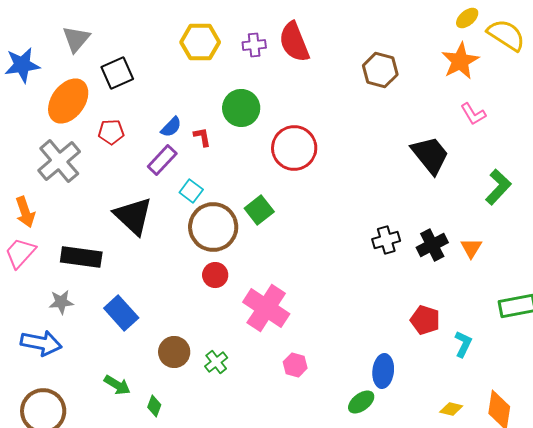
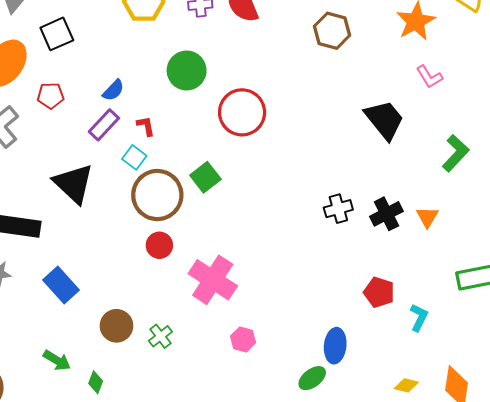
red L-shape: (202, 137) -> (146, 126), moved

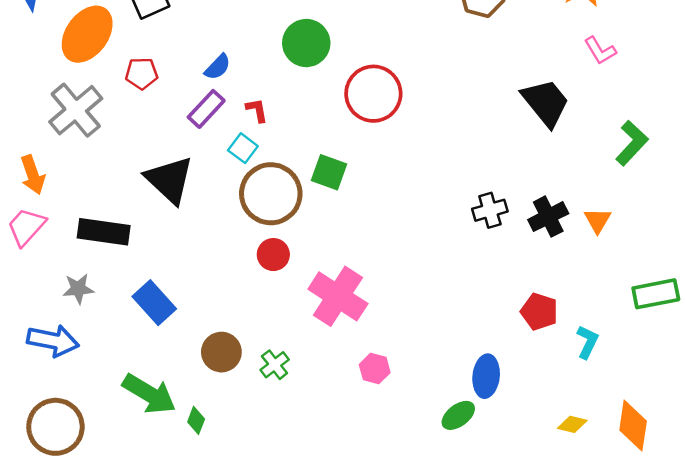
green square: (205, 177) -> (329, 172), turned -32
green arrow: (57, 360) -> (149, 394), size x1.6

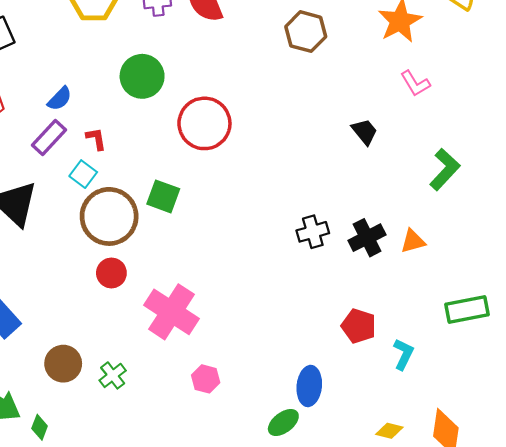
black trapezoid: (546, 103) -> (365, 132), size x0.6
orange triangle: (598, 220) -> (413, 241), turned 44

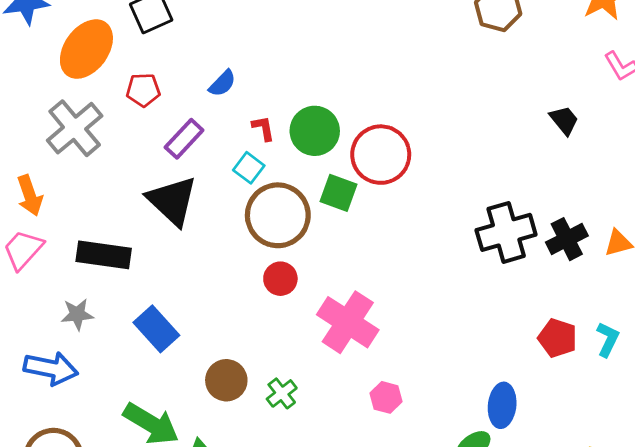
green circle: (142, 76) -> (315, 131), moved
red circle: (204, 123) -> (381, 155), moved
purple rectangle: (49, 138) -> (184, 139), moved
black cross: (313, 232) -> (506, 232), size x1.6
cyan L-shape: (403, 354) -> (608, 339), moved

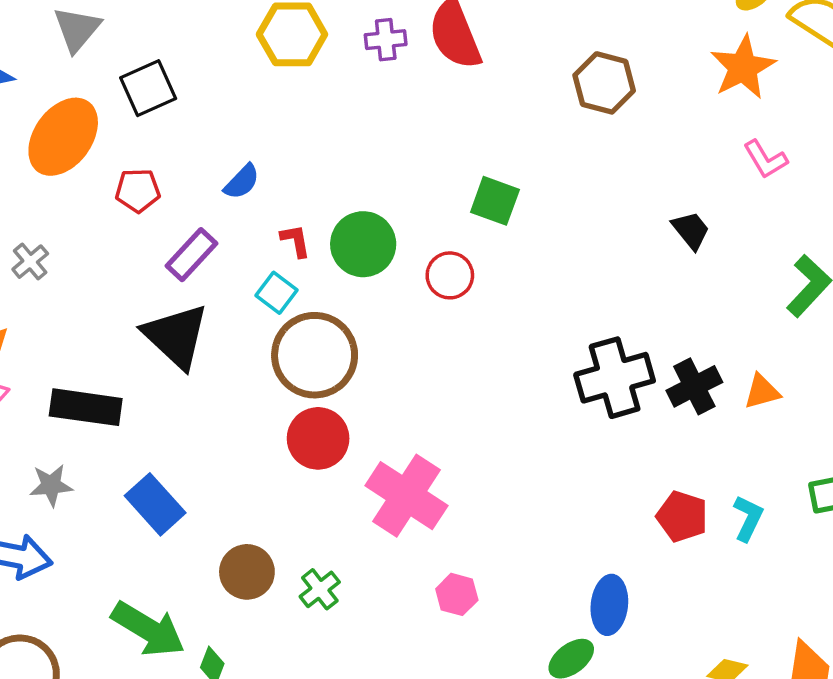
gray cross: (75, 128) -> (30, 262), moved, size x0.5
red circle: (381, 155) -> (450, 275), size x0.6
green square: (338, 193) -> (495, 201), moved
red circle: (280, 279) -> (318, 438), size x1.4

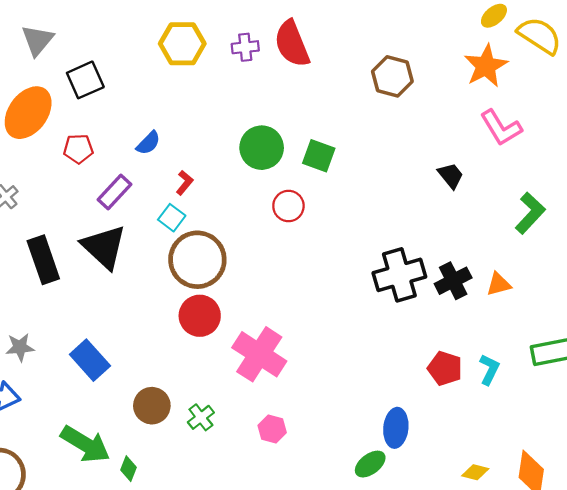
pink L-shape: (765, 159) -> (501, 128), size x1.4
red L-shape: (296, 241) -> (185, 183), turned 50
green circle: (363, 244) -> (262, 148), moved
black rectangle: (86, 407) -> (43, 260), moved, turned 63
pink hexagon: (457, 594) -> (272, 429), moved

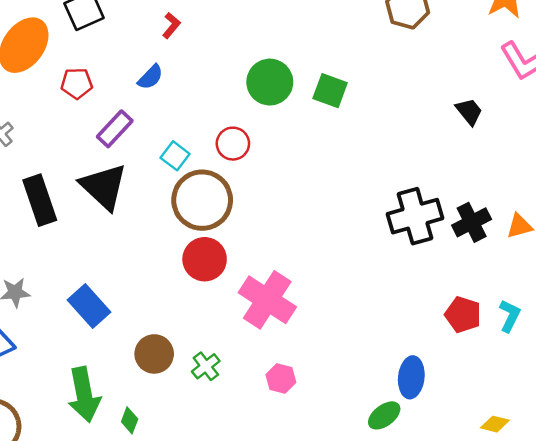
red L-shape: (185, 183) -> (171, 25), moved
red circle: (288, 206) -> (233, 144), moved
green arrow: (85, 444) -> (84, 395), turned 48

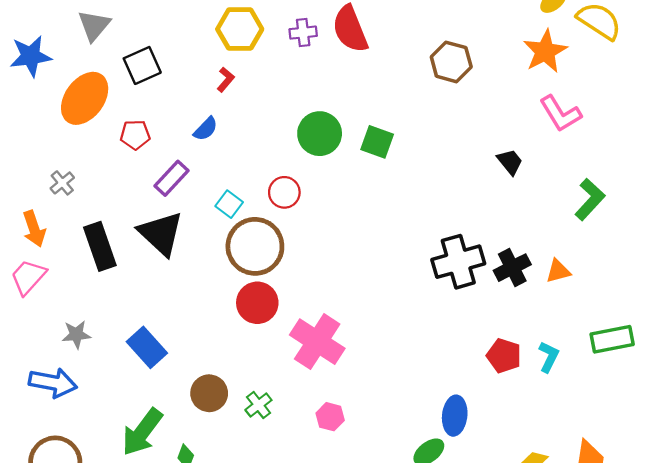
green arrow: (84, 395) -> (142, 432), turned 48

